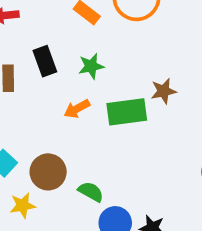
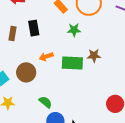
green star: (91, 66) -> (74, 30), moved
brown circle: (48, 172) -> (26, 72), moved

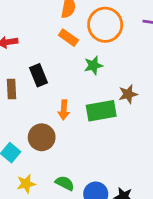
orange arrow: (46, 57) -> (64, 110), turned -56
green semicircle: (45, 102) -> (65, 183), moved

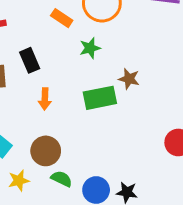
brown star: (128, 94) -> (129, 79), turned 30
orange arrow: (64, 110) -> (45, 99), moved
brown circle: (42, 137) -> (46, 151), moved

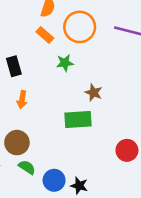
green rectangle: (100, 98) -> (78, 120), moved

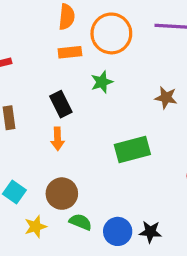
orange rectangle: (45, 35) -> (70, 52), turned -36
black rectangle: (14, 66) -> (61, 104), moved
brown star: (94, 93) -> (166, 98), moved

